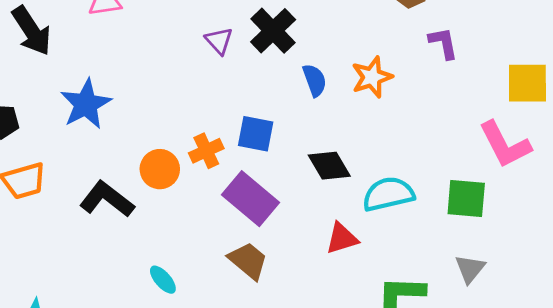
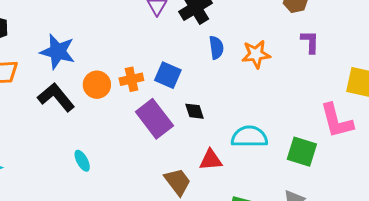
blue star: (86, 104) -> (58, 52), moved, turned 30
black diamond: (329, 166) -> (194, 111), moved, size x0.7
brown trapezoid: (248, 261) -> (178, 182), moved

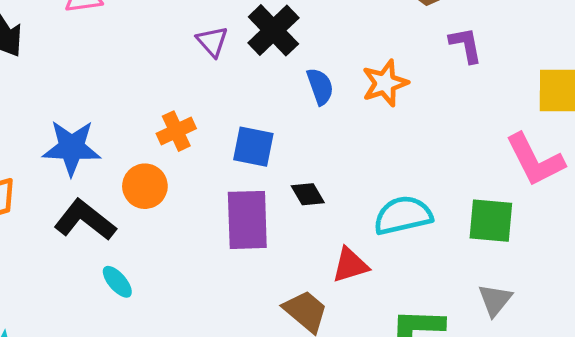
orange cross: (131, 79) -> (176, 131), moved
purple rectangle: (154, 119) -> (247, 220), turned 48
cyan ellipse: (82, 161) -> (117, 282), moved

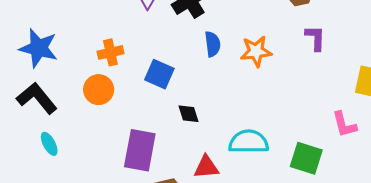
pink L-shape: (535, 160) -> (344, 124), size x0.7
orange circle: (145, 186) -> (99, 90), moved
purple rectangle: (247, 220) -> (140, 150), moved

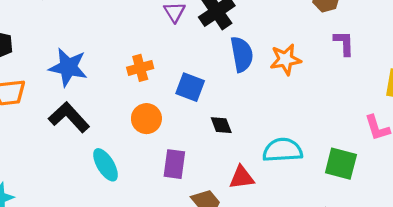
blue semicircle: (213, 44) -> (242, 54), size x1.4
orange circle: (99, 90) -> (146, 119), moved
cyan ellipse: (49, 144) -> (105, 165), moved, size x1.4
purple rectangle: (140, 150) -> (174, 164), size x0.7

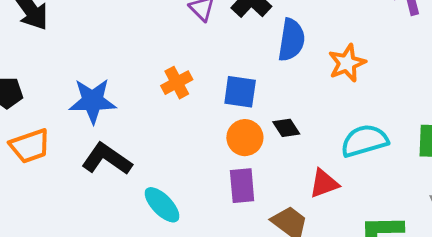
blue semicircle: (242, 54) -> (291, 40), turned 32
orange star: (285, 59) -> (347, 63), moved
orange circle: (146, 119) -> (245, 138), moved

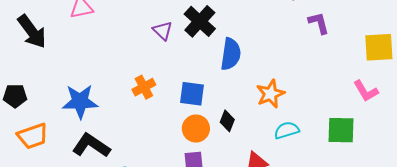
orange star: (347, 63) -> (270, 94), moved
black diamond: (286, 128) -> (227, 121), turned 55
cyan semicircle: (364, 141) -> (287, 130), size x0.7

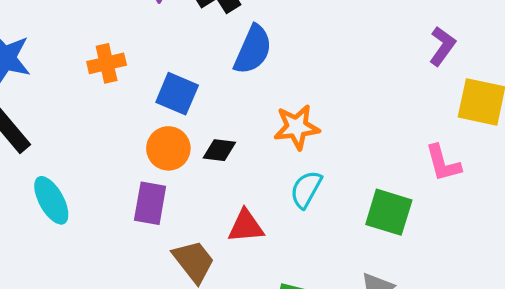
purple L-shape: (319, 23) -> (442, 46), moved, turned 35
black diamond: (227, 121) -> (219, 150), turned 60
cyan semicircle: (287, 130) -> (306, 189), turned -60

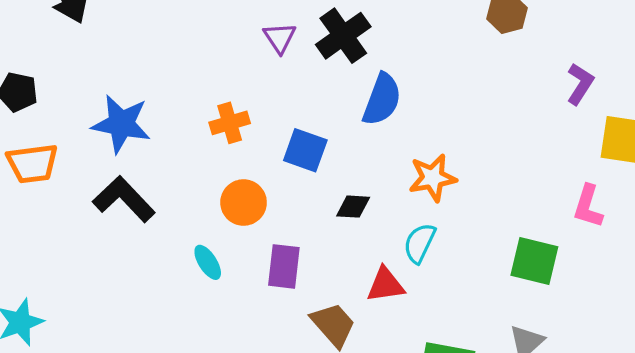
orange circle: (168, 148) -> (244, 203), moved
pink L-shape: (443, 163) -> (588, 206), turned 36
cyan semicircle: (306, 189) -> (420, 243), moved
cyan ellipse: (51, 200) -> (208, 262), moved, size x0.7

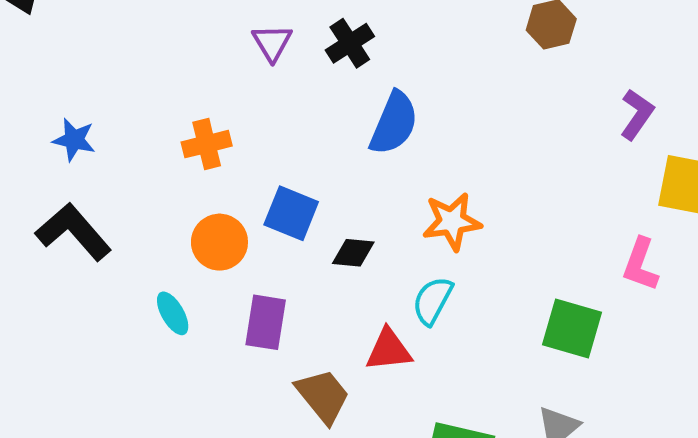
black cross: (343, 36) -> (350, 43), size x0.7
blue star: (121, 124) -> (74, 140), size x0.6
blue square: (305, 150) -> (291, 213), moved

